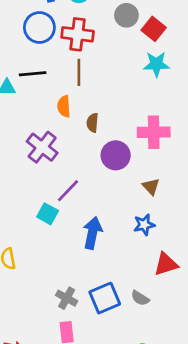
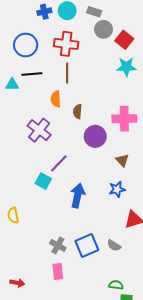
blue circle: (39, 28) -> (26, 45), moved

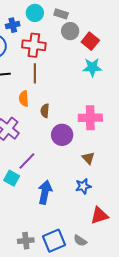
blue cross: (44, 12) -> (13, 25), moved
gray cross: (58, 245) -> (26, 241), turned -35

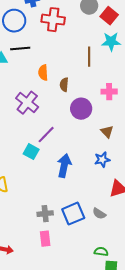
brown line: (35, 73) -> (89, 57), moved
pink cross: (90, 118) -> (109, 92), size x0.7

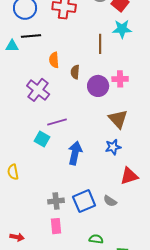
purple circle: (81, 109) -> (98, 86), moved
brown triangle: (107, 132) -> (118, 119), size x1.5
purple line: (46, 135) -> (57, 122), turned 30
green semicircle: (101, 252) -> (96, 239), moved

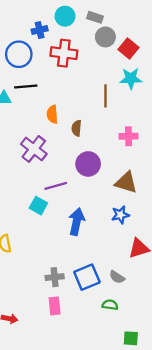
purple circle: (98, 86) -> (88, 164), moved
brown triangle: (118, 119) -> (126, 182), turned -30
green semicircle: (96, 239) -> (110, 305), moved

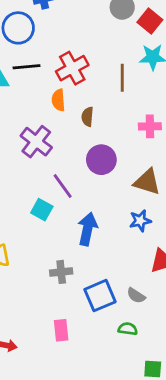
red cross: (64, 53) -> (72, 68), moved, turned -36
purple line: (56, 186) -> (63, 186), turned 70
gray cross: (55, 277) -> (61, 272), moved

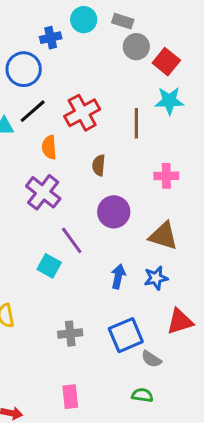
black line: (27, 67) -> (33, 111), turned -36
orange semicircle: (58, 100) -> (49, 147), moved
blue arrow: (88, 229) -> (118, 276), moved, size x0.7
blue square: (100, 296) -> (126, 335), moved

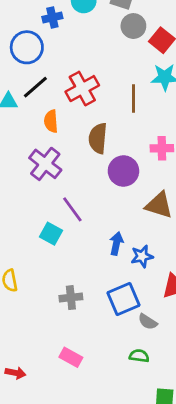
brown semicircle: (99, 165) -> (98, 138), size x1.5
purple circle: (114, 212) -> (123, 171), moved
blue star: (156, 278) -> (142, 256), moved
pink rectangle: (70, 397) -> (71, 357), turned -55

